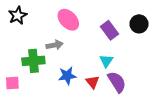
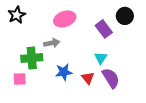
pink ellipse: (68, 20) -> (65, 19), turned -65
black circle: (139, 24) -> (125, 16), moved
pink square: (12, 83) -> (20, 79), moved

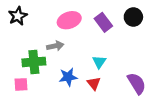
purple rectangle: (104, 29) -> (103, 22), moved
cyan triangle: (101, 58) -> (99, 62), moved
purple semicircle: (111, 78) -> (137, 83), moved

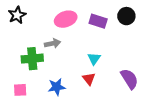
purple rectangle: (103, 22) -> (98, 21), turned -36
blue star: (68, 77) -> (57, 87), moved
pink square: (21, 84) -> (20, 90), moved

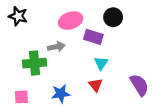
black star: (17, 15) -> (18, 16), turned -30
black circle: (126, 16) -> (113, 17), moved
purple rectangle: (98, 21) -> (93, 37), moved

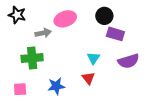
purple rectangle: (93, 37) -> (115, 34), moved
gray arrow: (56, 47) -> (43, 33), moved
purple semicircle: (139, 85) -> (128, 61), moved, turned 105

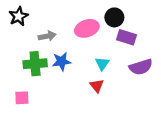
black star: (17, 15) -> (19, 16), turned 30
pink ellipse: (65, 19) -> (87, 28), moved
blue star: (56, 86) -> (62, 61), moved

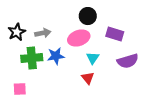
black star: (19, 16) -> (17, 32), moved
black circle: (114, 17) -> (88, 16), moved
pink ellipse: (87, 28) -> (79, 38), moved

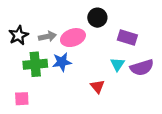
pink ellipse: (79, 38) -> (73, 38), moved
cyan triangle: (93, 58) -> (117, 64), moved

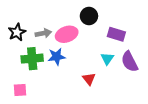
purple semicircle: (142, 68) -> (130, 62), turned 80

